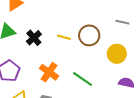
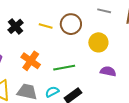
green line: (83, 79) -> (64, 68), turned -45

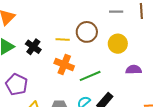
orange cross: (31, 61) -> (64, 65), moved

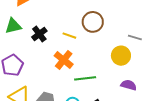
gray line: (116, 12) -> (135, 37), moved
brown circle: (87, 32) -> (93, 22), moved

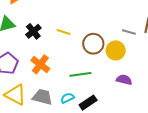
brown circle: (93, 22) -> (93, 44), moved
orange cross: (64, 60) -> (40, 64), moved

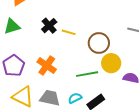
black cross: (33, 31) -> (49, 26), moved
yellow circle: (116, 50) -> (111, 63), moved

